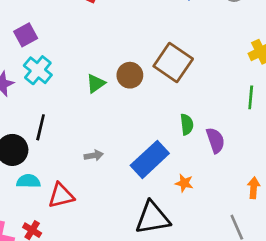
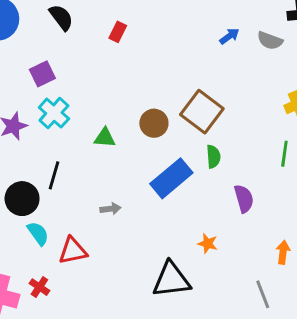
green triangle: (96, 83) -> (105, 138), moved, turned 36
green semicircle: (187, 124) -> (213, 157), moved
blue rectangle: (150, 159) -> (171, 178), moved
cyan semicircle: (28, 181) -> (38, 233), turned 50

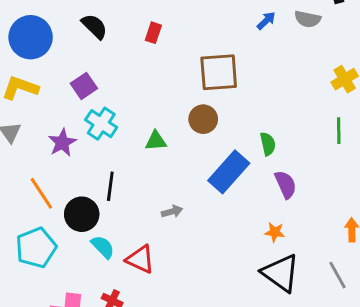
brown square: (202, 112) -> (219, 72), moved, turned -33
purple semicircle: (244, 199) -> (286, 184), moved
red triangle: (73, 251) -> (140, 259), turned 44
black triangle: (171, 280) -> (281, 273), moved, turned 51

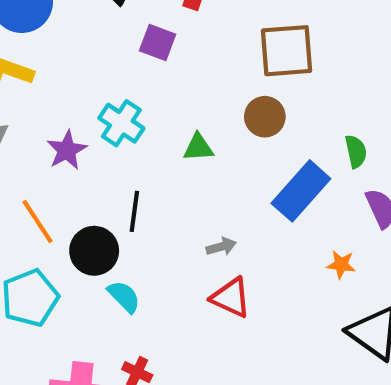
purple square: (84, 86) -> (158, 43), moved, turned -35
orange star: (275, 232) -> (341, 265), moved
red triangle: (140, 259) -> (231, 298), moved

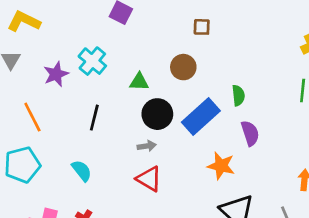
brown square: (287, 51) -> (202, 27), size x0.5
black circle: (94, 251) -> (157, 114), moved
orange star: (341, 265) -> (221, 166), size x1.5

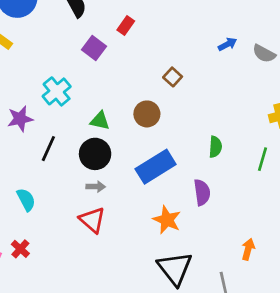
brown square: (202, 27) -> (173, 77), turned 30
purple star: (56, 74) -> (20, 119), moved
green semicircle: (238, 95) -> (215, 147), moved
black circle: (157, 114) -> (95, 154), moved

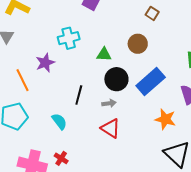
cyan cross: (57, 91) -> (69, 38), turned 35
black line: (48, 149) -> (79, 95), moved
black circle: (95, 154) -> (116, 79), moved

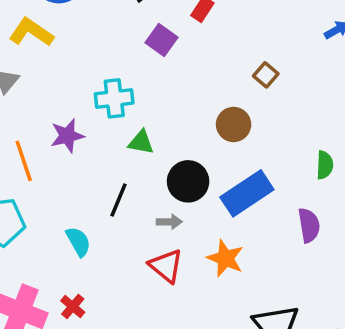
green triangle: (104, 54) -> (141, 142), moved
orange star: (165, 119) -> (225, 258), moved

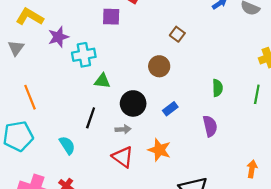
purple square: (162, 40) -> (111, 17), turned -30
purple star: (67, 136) -> (58, 37), moved
blue rectangle: (247, 193) -> (170, 109), size x0.5

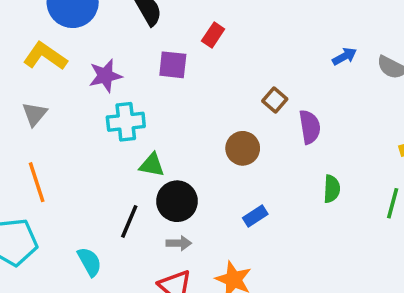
purple star: (58, 37) -> (105, 76), moved
gray triangle: (16, 48) -> (34, 114), moved
black circle: (133, 103) -> (177, 201), moved
purple semicircle: (210, 126) -> (310, 127), moved

